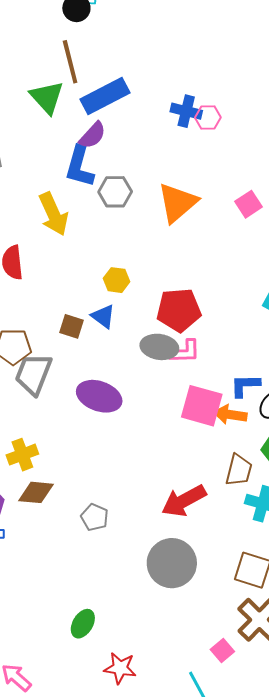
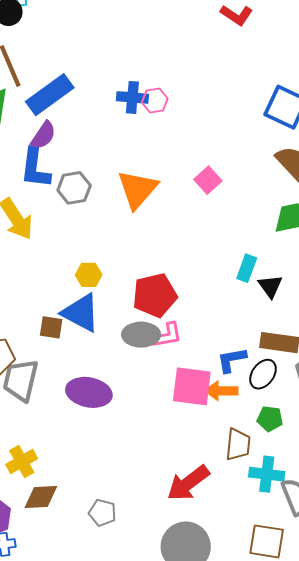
blue triangle: (103, 316) -> (81, 313), size x1.6

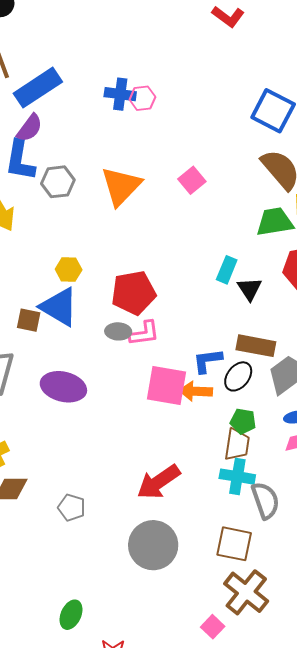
gray ellipse: (141, 335) -> (118, 331), size x0.7
brown trapezoid: (238, 445) -> (237, 445), moved

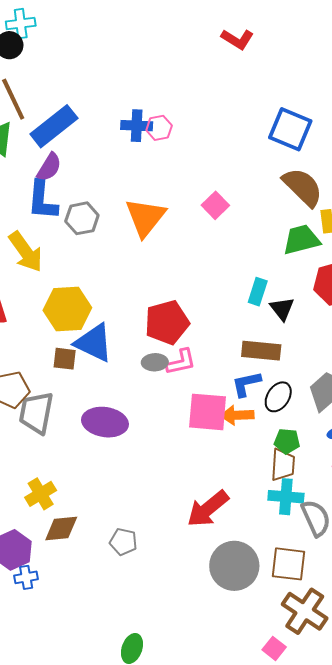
yellow hexagon: (69, 269) -> (67, 309), moved, size x1.8
brown rectangle: (256, 346) -> (261, 351), moved
gray circle: (153, 545) -> (234, 566), moved

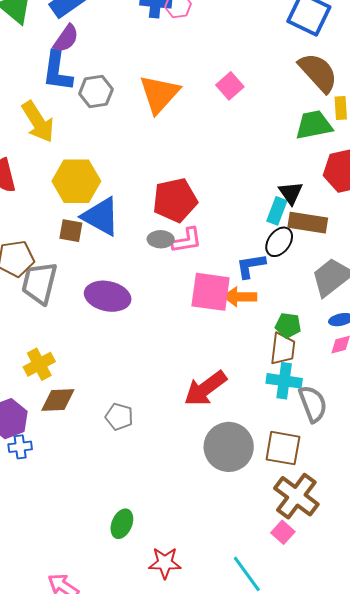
cyan rectangle: (258, 292) -> (277, 211), moved
brown rectangle: (261, 351) -> (308, 223), moved
black ellipse: (278, 397) -> (279, 242), moved
pink square: (274, 648) -> (283, 532), moved

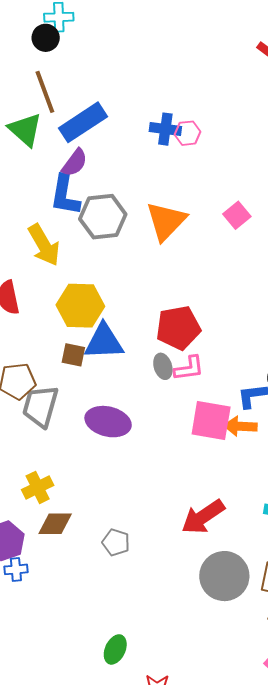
gray hexagon: (96, 91) -> (103, 217), size x1.4
blue triangle: (101, 216) -> (104, 342), turned -33
gray ellipse: (161, 239) -> (163, 366), turned 70

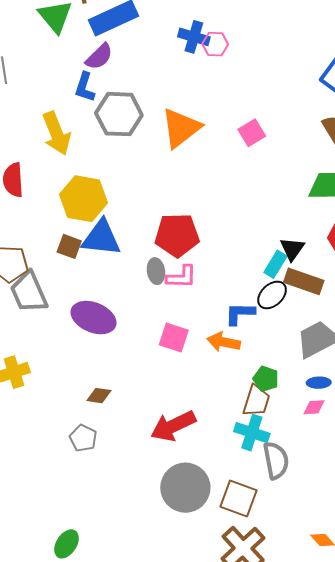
blue L-shape: (65, 195) -> (85, 87), size x0.7
gray trapezoid: (40, 406) -> (29, 292), turned -48
pink square: (211, 420) -> (174, 337), moved, size x0.7
brown diamond: (55, 524) -> (99, 396), moved, size x0.7

